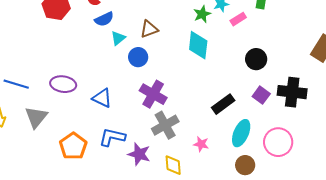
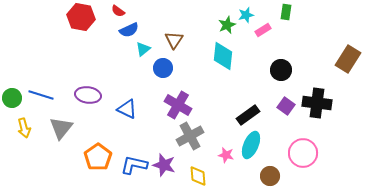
brown triangle: (149, 29) -> (174, 40), turned -36
cyan ellipse: (241, 133) -> (251, 145), moved
blue L-shape: (112, 137) -> (134, 165), moved

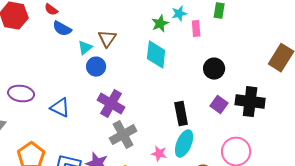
blue semicircle: (129, 30) -> (62, 29), turned 54
pink rectangle: (263, 30) -> (196, 29), turned -63
cyan triangle: (143, 49) -> (85, 48), moved
black rectangle: (248, 115) -> (181, 114), turned -65

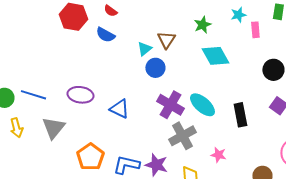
green star: (160, 24) -> (202, 25), moved
blue semicircle: (62, 29) -> (105, 35), moved
cyan diamond: (156, 55) -> (215, 56), turned -36
cyan ellipse: (184, 144) -> (202, 105), moved, turned -72

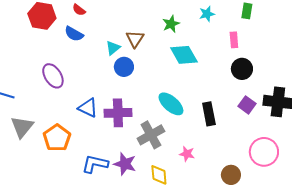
pink rectangle: (255, 30) -> (234, 40), moved
purple ellipse: (80, 95) -> (53, 76), moved, turned 50
purple cross: (170, 105) -> (118, 113), moved, turned -32
orange pentagon: (90, 157) -> (57, 138), moved

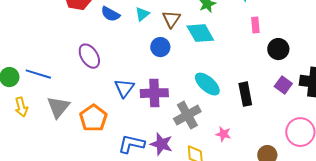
pink rectangle: (234, 40) -> (255, 25), moved
cyan triangle: (113, 48) -> (142, 14), moved
cyan diamond: (184, 55) -> (200, 33), moved
blue triangle: (88, 108) -> (124, 88), turned 40

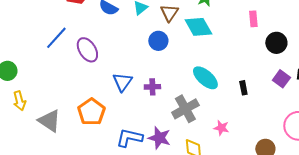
blue line: (38, 74) -> (56, 38), moved, turned -65
purple cross: (154, 93) -> (152, 87), size x0.6
black rectangle: (245, 94) -> (243, 88), size x0.6
gray triangle: (58, 107) -> (49, 121), moved, turned -35

